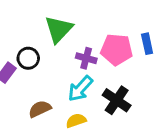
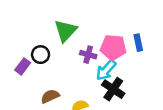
cyan arrow: (80, 89) -> (106, 70), moved

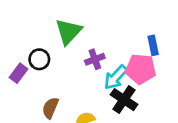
pink pentagon: (113, 47) -> (141, 69), moved
purple cross: (88, 55) -> (95, 59), turned -35
brown semicircle: (50, 96) -> (50, 108), turned -42

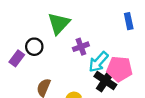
blue rectangle: (153, 45) -> (129, 21), moved
pink pentagon: (141, 69) -> (119, 69), moved

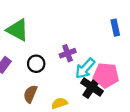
green triangle: (59, 23) -> (18, 30), moved, turned -45
black circle: (34, 47) -> (36, 64), moved

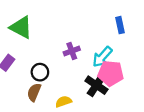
black circle: (36, 64) -> (40, 72), moved
cyan arrow: (85, 68) -> (102, 57), moved

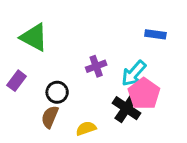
blue rectangle: (120, 25) -> (155, 34), turned -70
pink pentagon: (111, 73) -> (144, 94), turned 30

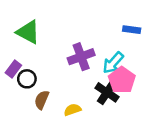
purple cross: (96, 66) -> (81, 57), size x1.5
black circle: (57, 92) -> (27, 79), moved

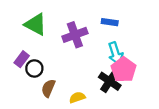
blue rectangle: (132, 30) -> (110, 22), moved
purple cross: (81, 57) -> (75, 35), moved
cyan arrow: (113, 63) -> (115, 53), turned -60

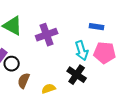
blue rectangle: (110, 22) -> (97, 27), moved
pink pentagon: (124, 70) -> (105, 53), moved, turned -30

